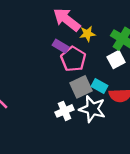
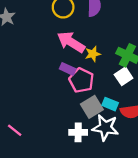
white cross: (65, 111) -> (78, 132), turned 30

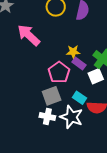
pink arrow: (71, 42) -> (29, 35), moved
purple rectangle: (68, 69) -> (79, 63), moved
gray square: (92, 107) -> (52, 96), moved

